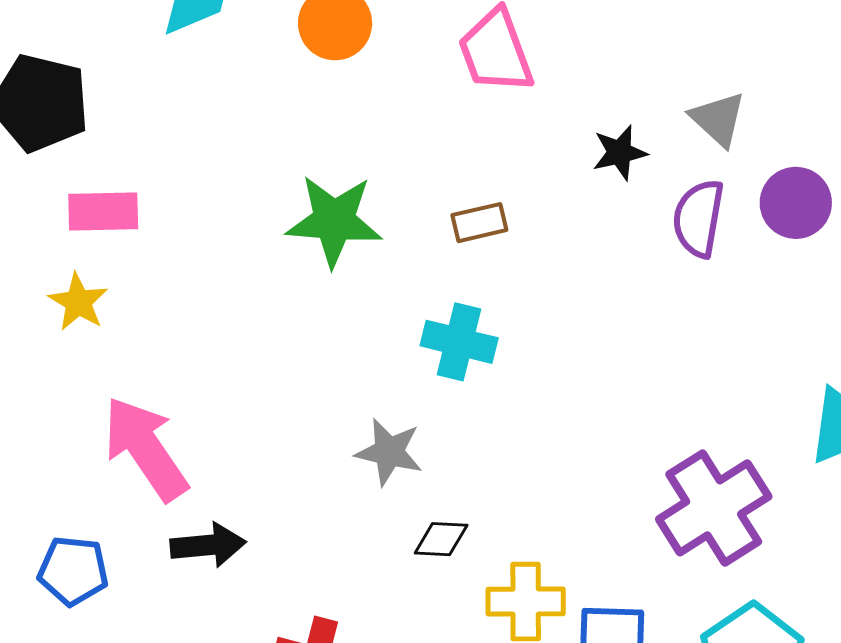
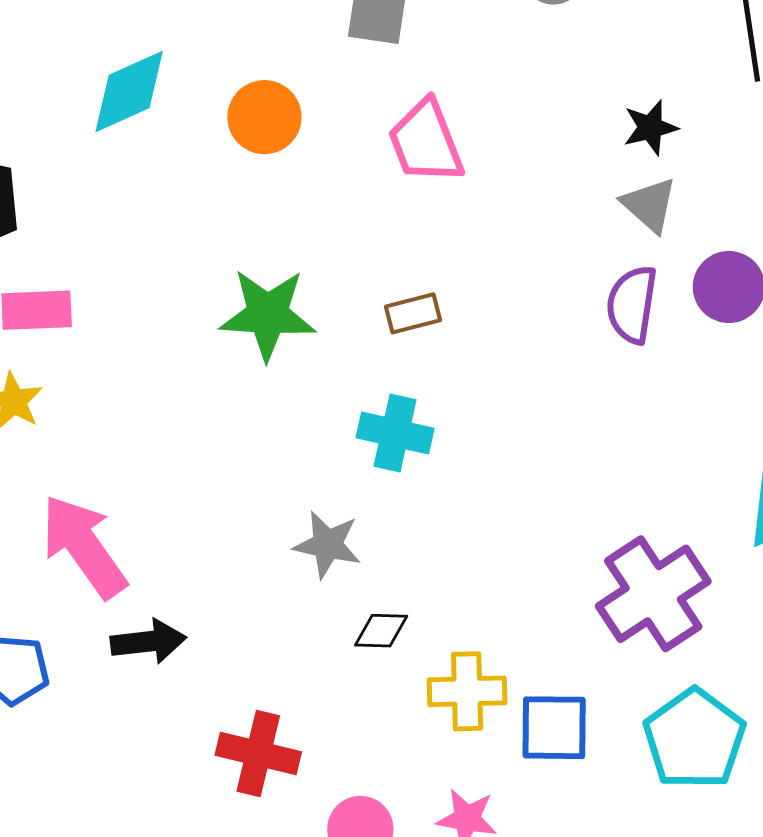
black star: (620, 153) -> (650, 128), moved

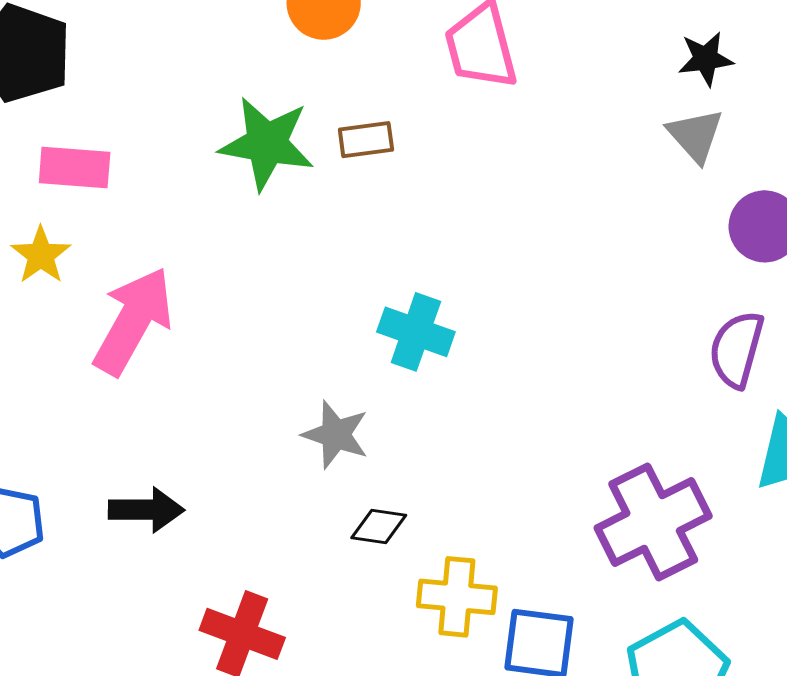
purple semicircle: (632, 305) -> (736, 349), moved
brown rectangle: (413, 313) -> (366, 140), moved
green star: (268, 314) -> (267, 143), moved
pink arrow: (84, 546) -> (133, 321), moved, turned 58

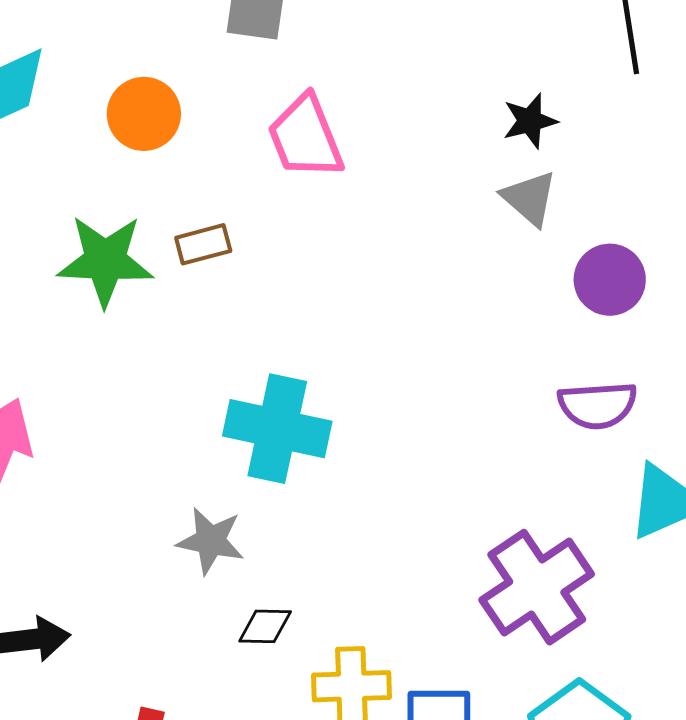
cyan cross: (416, 332) -> (277, 429), size x1.4
purple semicircle: (736, 349) -> (597, 405), turned -102

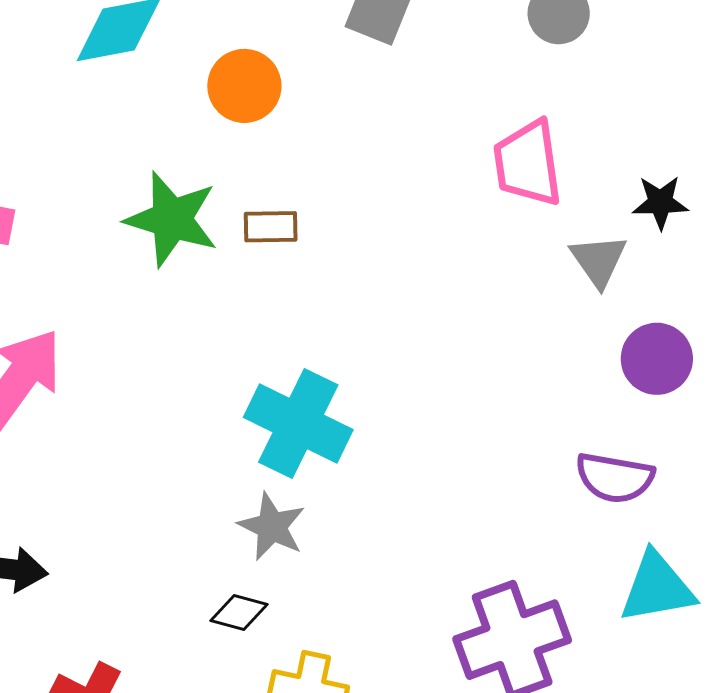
black star: (530, 121) -> (660, 202), moved
pink trapezoid: (305, 137) -> (528, 163), moved
gray star: (211, 541) -> (272, 527), moved

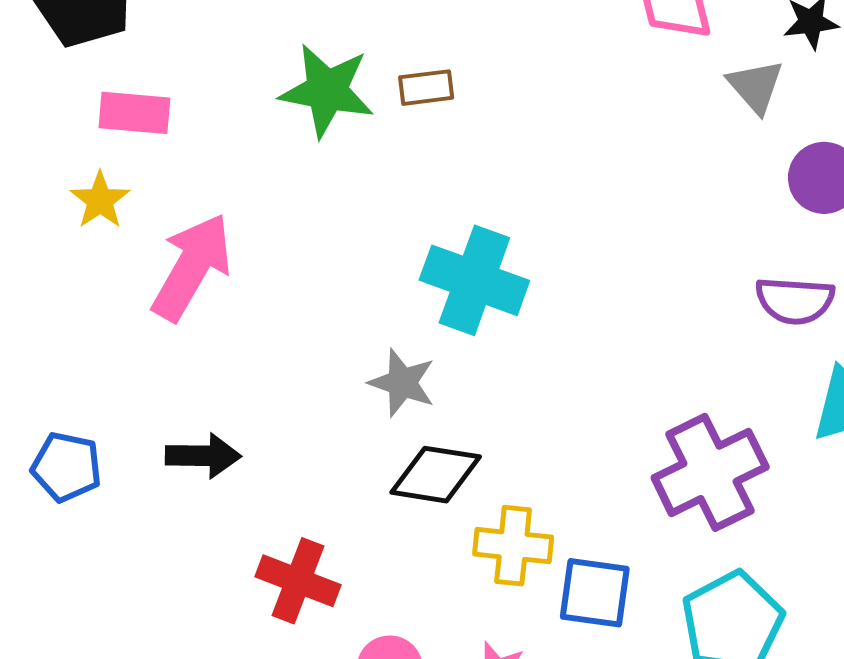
gray star: (272, 527) -> (402, 383), moved
black diamond: (239, 613) -> (436, 475), size x1.6

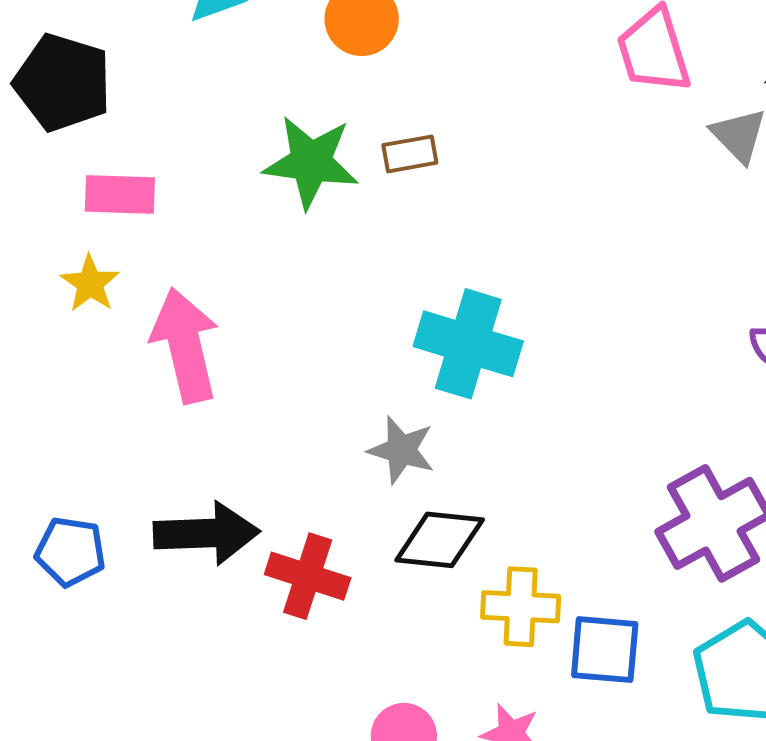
pink arrow: (192, 267) -> (185, 345), turned -40
black arrow: (203, 456) -> (207, 533), size x1.4
red cross: (298, 581) -> (308, 576), moved

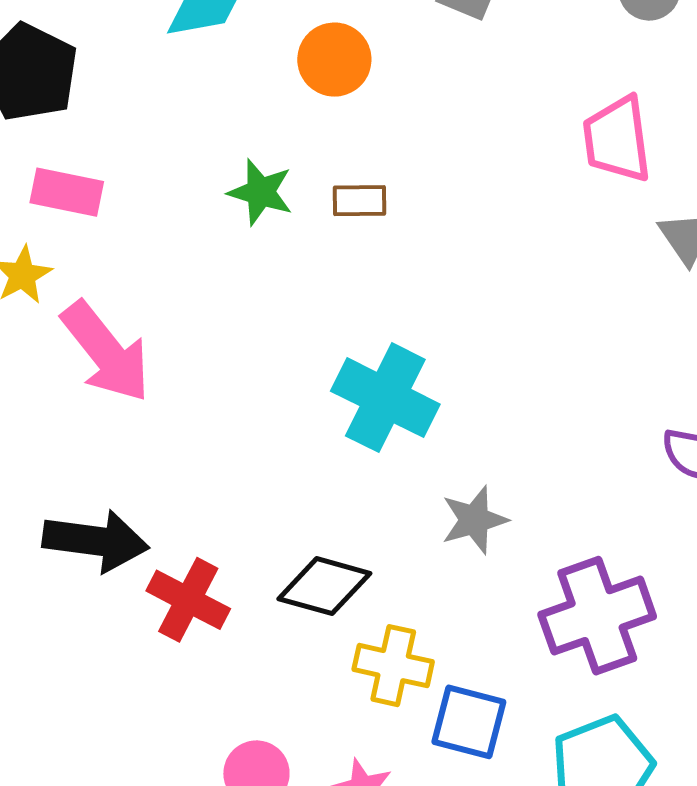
green star: (311, 162) -> (260, 192), size x0.7
pink arrow: (185, 345) -> (106, 352), turned 145
gray star: (401, 450) -> (474, 520), moved, turned 30

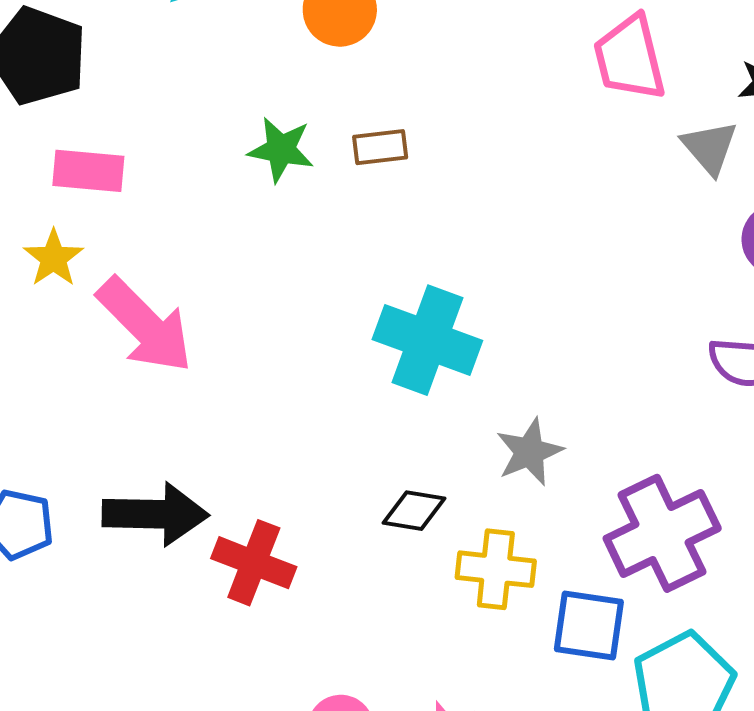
black diamond: (324, 586) -> (414, 511), moved, size x0.7
yellow cross: (393, 666) -> (496, 569), moved
blue square: (469, 722) -> (589, 625), moved

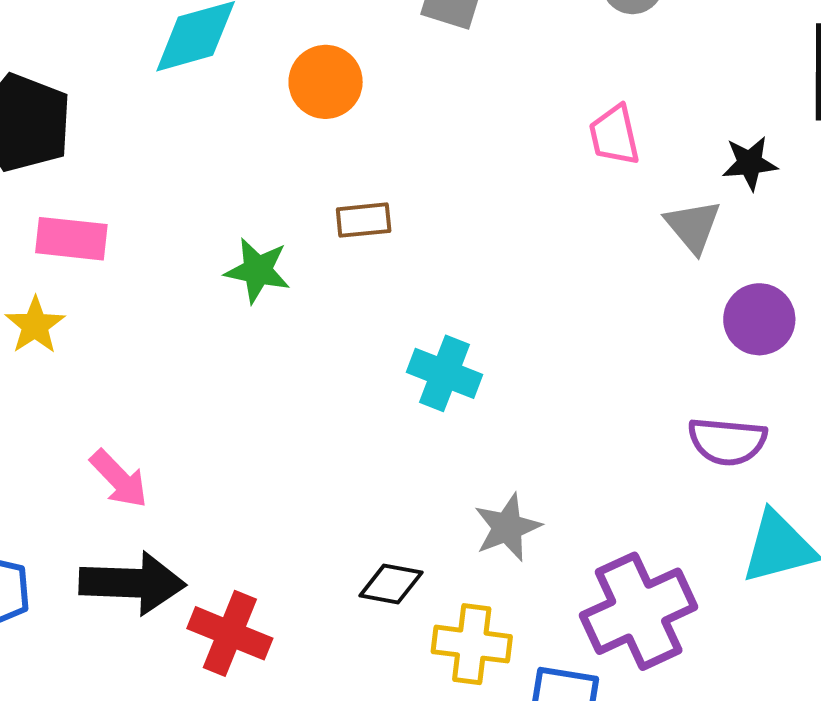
pink trapezoid: (630, 58) -> (614, 135), size x0.7
green star: (281, 150) -> (258, 270), moved
pink arrow: (145, 325) -> (119, 479), moved, size x0.6
cyan cross: (427, 340) -> (444, 373), moved, size x0.7

